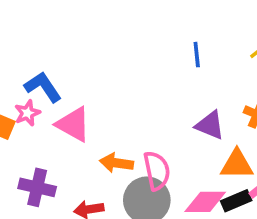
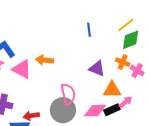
orange arrow: (116, 163) -> (44, 60), moved

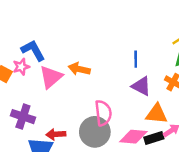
blue line: (89, 30) -> (136, 59), moved
pink triangle: (22, 69) -> (51, 77), turned 45

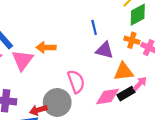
gray circle: (95, 132) -> (57, 102), moved

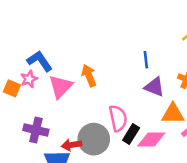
orange arrow: (46, 47) -> (89, 76), turned 60
black rectangle: (126, 94) -> (131, 134), moved, turned -35

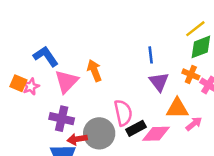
pink star: (29, 79) -> (31, 87), moved
purple triangle: (154, 87) -> (159, 82), turned 30
purple cross: (36, 130) -> (62, 119), moved
black rectangle: (131, 134) -> (136, 128), turned 30

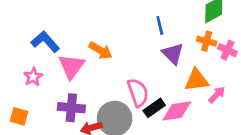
orange arrow: (94, 71) -> (101, 50), turned 150
orange square: (18, 83) -> (19, 116), moved

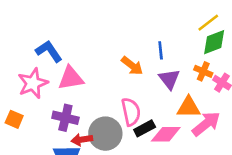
orange arrow: (101, 50) -> (132, 66), moved
pink triangle: (71, 66) -> (71, 78), turned 36
pink star: (33, 77) -> (33, 83), size x1.6
pink arrow: (217, 95) -> (206, 124), size x1.6

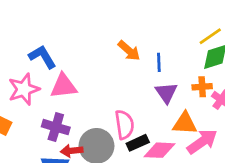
orange arrow: (132, 66) -> (129, 51), moved
orange cross: (203, 71) -> (202, 87), turned -30

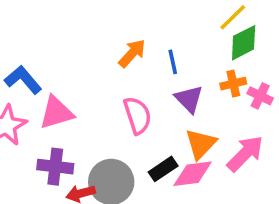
orange arrow: (129, 51) -> (132, 53), turned -80
orange triangle: (185, 123) -> (201, 144), moved, turned -40
pink semicircle: (124, 125) -> (137, 115), moved

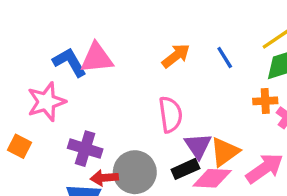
blue line: (173, 62) -> (225, 57), moved, turned -30
purple triangle: (189, 99) -> (198, 146), moved
pink triangle: (56, 113) -> (97, 58), moved

